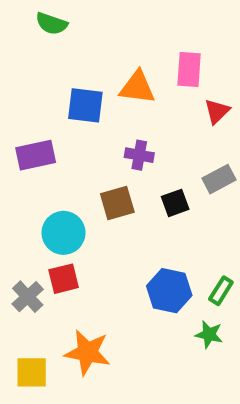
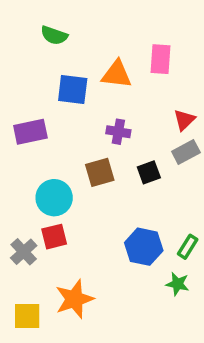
green semicircle: (52, 24) -> (54, 35), moved
red triangle: (217, 111) -> (184, 120), moved
orange star: (87, 352) -> (74, 299), turned -30

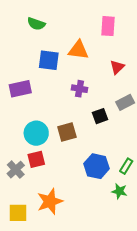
pink rectangle: (161, 59) -> (108, 26), moved
red triangle: (184, 120) -> (117, 67), moved
brown square: (100, 172) -> (67, 132), moved

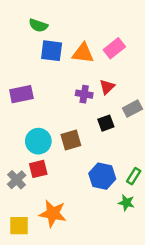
pink rectangle: (108, 26) -> (114, 48), moved, turned 48
blue square: (49, 60) -> (52, 51), moved
red triangle: (117, 67) -> (107, 87), moved
orange star: (50, 201) -> (53, 214), turned 30

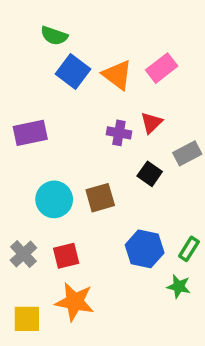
blue square: (52, 51) -> (73, 71), turned 30
orange triangle: (83, 53) -> (117, 75), turned 30
black square: (106, 123) -> (150, 174), turned -35
red square: (38, 169) -> (66, 256), moved

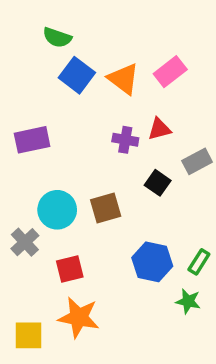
red triangle: (151, 123) -> (159, 129), turned 30
gray cross: (23, 254) -> (25, 242), moved

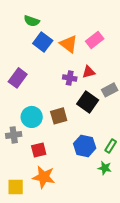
purple rectangle: (32, 140) -> (18, 78), turned -42
black square: (158, 183) -> (88, 102), size x1.5
gray cross: (25, 242) -> (14, 135), turned 35

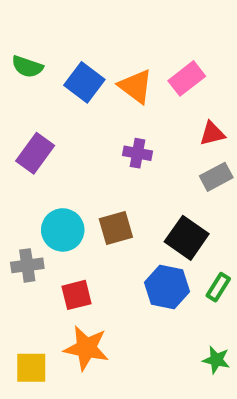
green semicircle: (32, 21) -> (27, 67), moved
red triangle: (89, 72) -> (212, 134), moved
black square: (88, 102) -> (187, 238), moved
green star: (105, 168) -> (216, 360), moved

